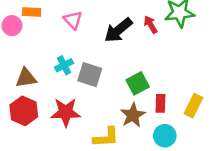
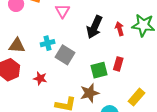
black arrow: (118, 30) -> (94, 27), turned -40
red rectangle: (160, 103) -> (118, 64), moved
red star: (66, 112) -> (40, 78), size x0.6

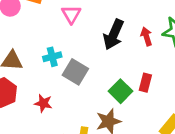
green square: (99, 70) -> (120, 91), turned -30

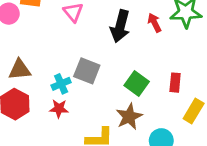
cyan cross: (52, 57) -> (61, 84), moved
red rectangle: (145, 83) -> (175, 83), moved

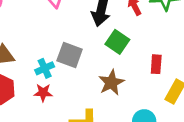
green square: (137, 83) -> (117, 42), moved
brown star: (129, 117) -> (111, 83), moved

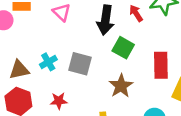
red rectangle: (156, 64) -> (161, 65), size x1.5
cyan cross: (45, 68) -> (48, 62), moved

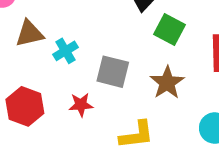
gray square: (80, 64) -> (113, 72), moved
brown triangle: (19, 70) -> (29, 34), moved

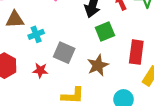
green square: (169, 29) -> (105, 32), turned 30

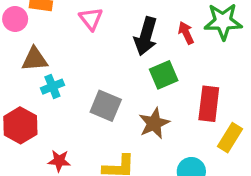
cyan cross: (36, 34) -> (52, 87), moved
red star: (40, 70) -> (59, 161), moved

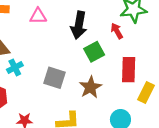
pink triangle: (91, 19) -> (38, 16), turned -48
red arrow: (186, 33) -> (117, 31), moved

